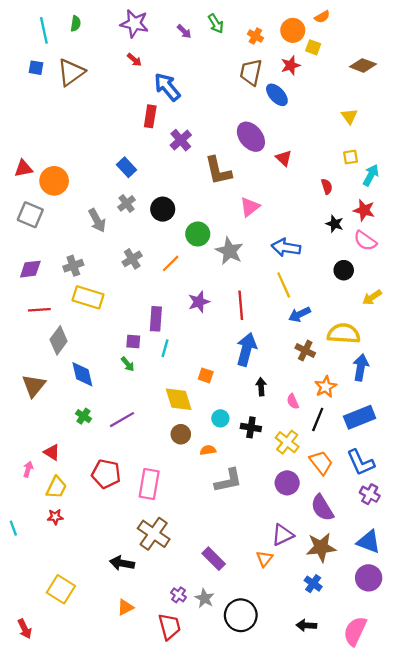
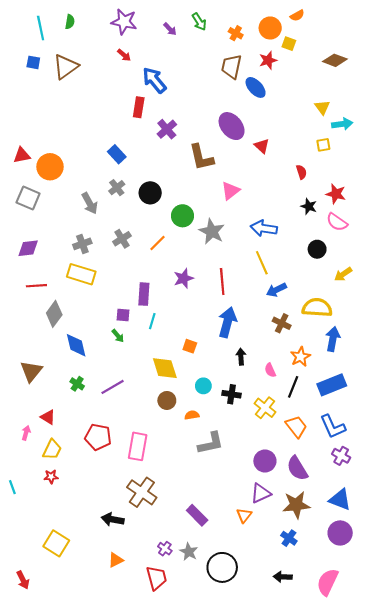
cyan arrow: (371, 175) -> (342, 124), moved, turned 54
gray cross: (73, 266) -> (82, 244), moved
brown triangle: (34, 386) -> (31, 371), moved
purple circle: (287, 483) -> (265, 461), moved

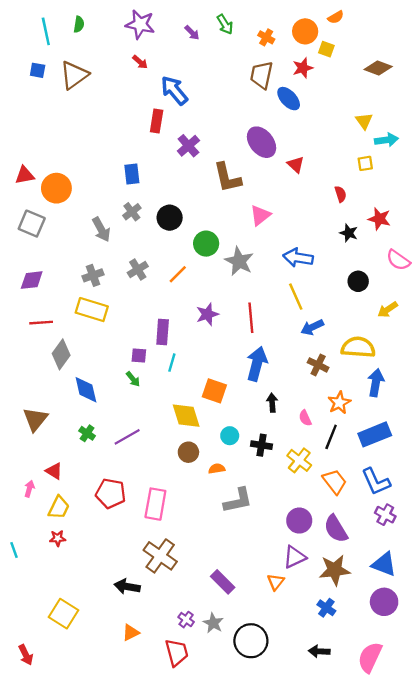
blue rectangle: (117, 154) -> (132, 174), turned 36
pink semicircle: (337, 222) -> (398, 260), moved
orange square: (190, 346) -> (214, 391), size x1.5

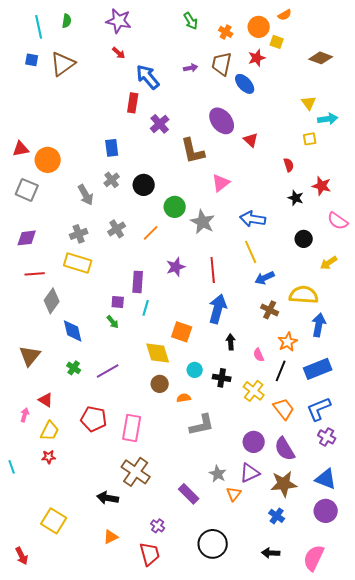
purple arrow: (192, 33) -> (191, 68), moved, turned -56
blue L-shape: (376, 482) -> (319, 409), turned 92
gray star: (213, 623) -> (218, 474), moved

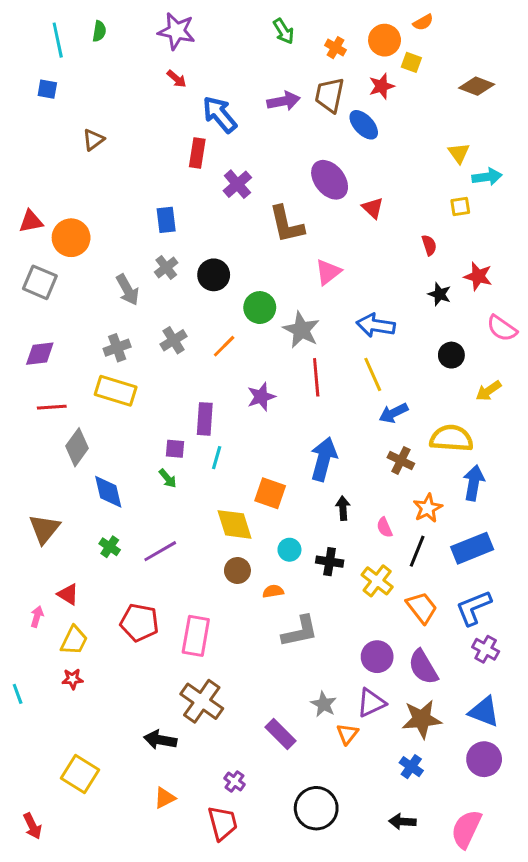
brown triangle: (63, 64) -> (93, 140), moved, size x0.6
purple arrow: (191, 68) -> (284, 101), size x1.5
red line: (213, 270) -> (316, 377), moved

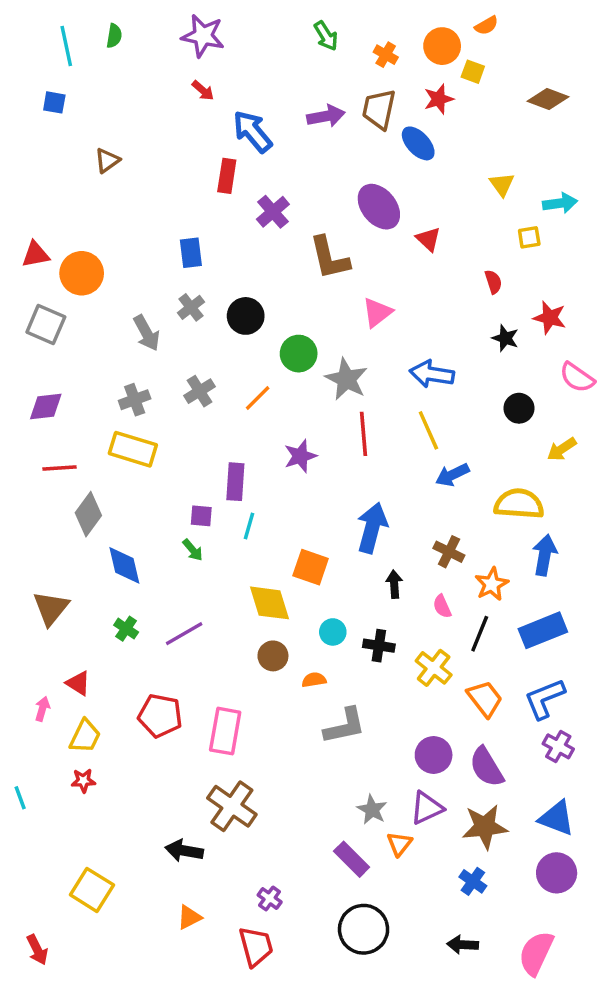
yellow triangle: (459, 153) -> (502, 184), moved
brown cross: (401, 461) -> (449, 552), moved
purple rectangle: (281, 734) -> (352, 859), moved

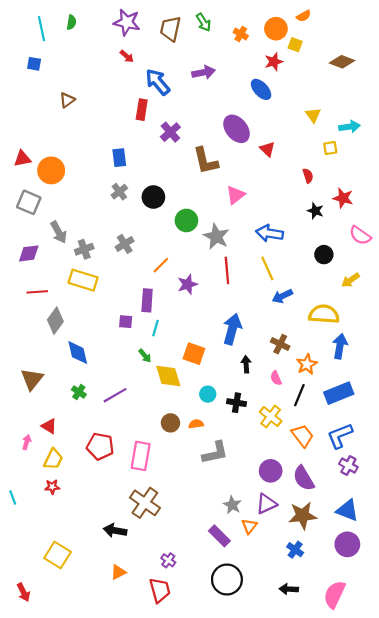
brown trapezoid: (379, 109) -> (170, 29), moved
gray arrow: (147, 333) -> (59, 232), moved
orange line: (258, 398) -> (161, 265), moved
green arrow: (193, 550) -> (145, 356), moved
brown circle: (273, 656) -> (170, 423), moved

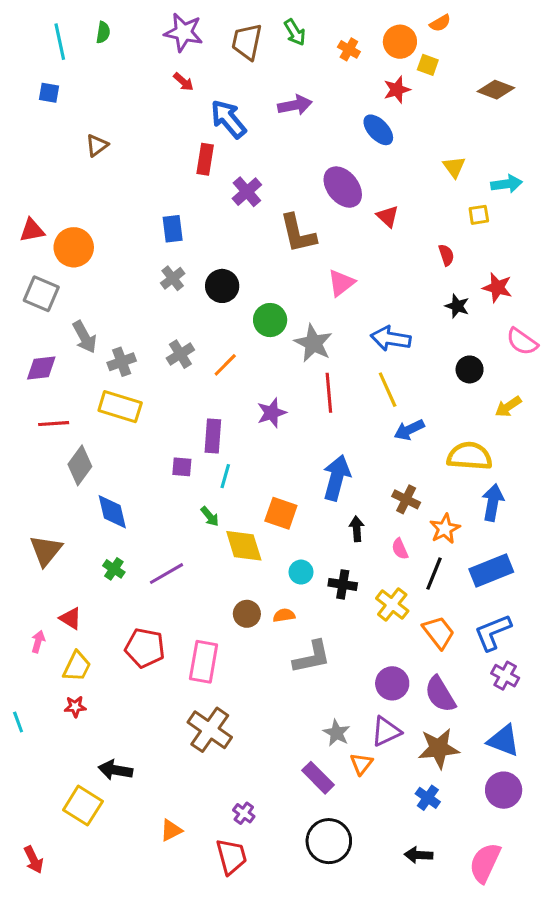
orange line: (161, 265) -> (225, 365), moved
black arrow: (115, 530) -> (115, 770), moved

